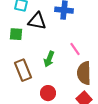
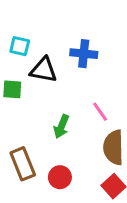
brown rectangle: (23, 70) -> (23, 164), moved

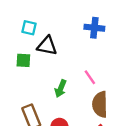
blue cross: (84, 54) -> (94, 28), moved

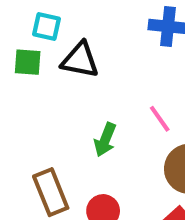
green square: (23, 60) -> (28, 62), moved

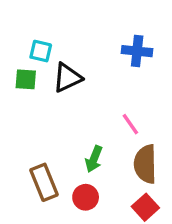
black triangle: (80, 60) -> (67, 78), turned -36
green arrow: (105, 140) -> (94, 159), moved

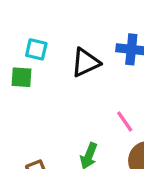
black triangle: (67, 78) -> (85, 62), moved

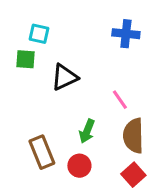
black triangle: (85, 62) -> (64, 77), moved

